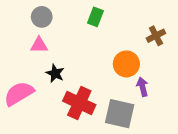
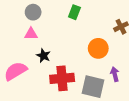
purple arrow: (143, 87) -> (115, 74), moved
red cross: (79, 103) -> (62, 78), turned -30

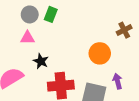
green rectangle: (74, 12) -> (51, 14), moved

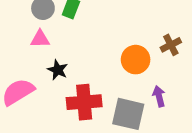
brown cross: (124, 30) -> (171, 45), moved

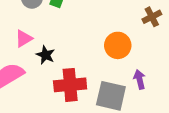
pink triangle: (40, 39) -> (24, 39), moved, turned -30
brown cross: (171, 45) -> (152, 17), moved

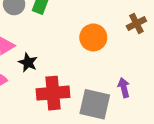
orange circle: (118, 45) -> (93, 37), moved

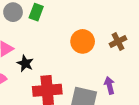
brown cross: (136, 24) -> (118, 41), moved

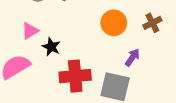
purple arrow: (109, 85) -> (132, 57), moved, turned 49

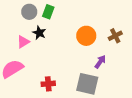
black star: (51, 47) -> (39, 33), moved
red cross: (75, 76) -> (48, 84), moved, size x0.6

